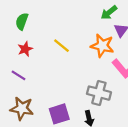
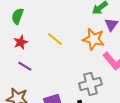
purple line: (19, 75) -> (25, 66), moved
gray cross: (99, 93) -> (90, 84), turned -30

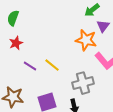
yellow line: (55, 39) -> (52, 65), moved
purple line: (25, 66) -> (30, 66), moved

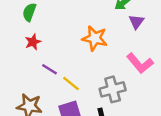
orange star: (86, 40) -> (95, 38), moved
yellow line: (52, 65) -> (71, 83), moved

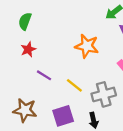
yellow line: (71, 83) -> (74, 85), moved

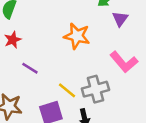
yellow line: (74, 85) -> (67, 90), moved

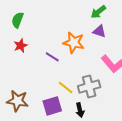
purple triangle: (120, 19) -> (99, 31), moved, turned -48
purple line: (30, 68) -> (52, 57), moved

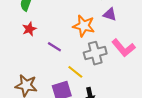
purple line: (52, 57) -> (54, 47), moved
gray cross: (89, 87) -> (95, 53), moved

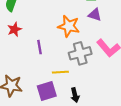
purple line: (54, 47) -> (39, 47), turned 48
yellow line: (75, 72) -> (60, 72), turned -42

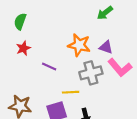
purple triangle: (95, 15) -> (106, 47), moved
purple line: (39, 47) -> (49, 66), turned -56

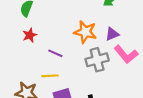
purple triangle: (106, 47) -> (112, 34), turned -40
yellow line: (71, 92) -> (50, 76), moved

